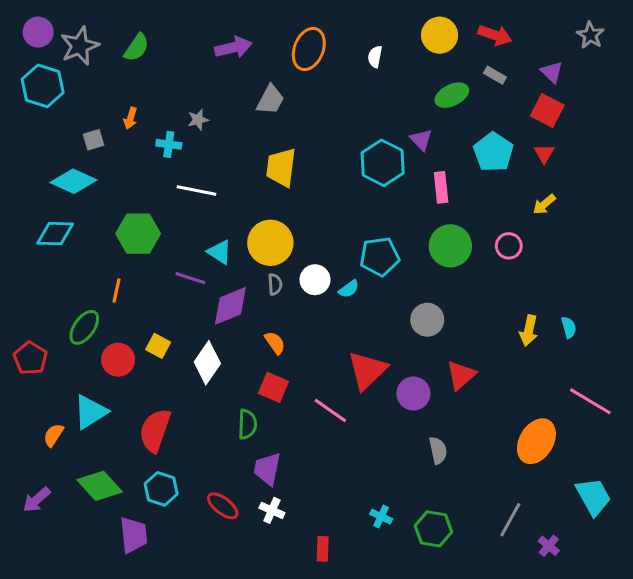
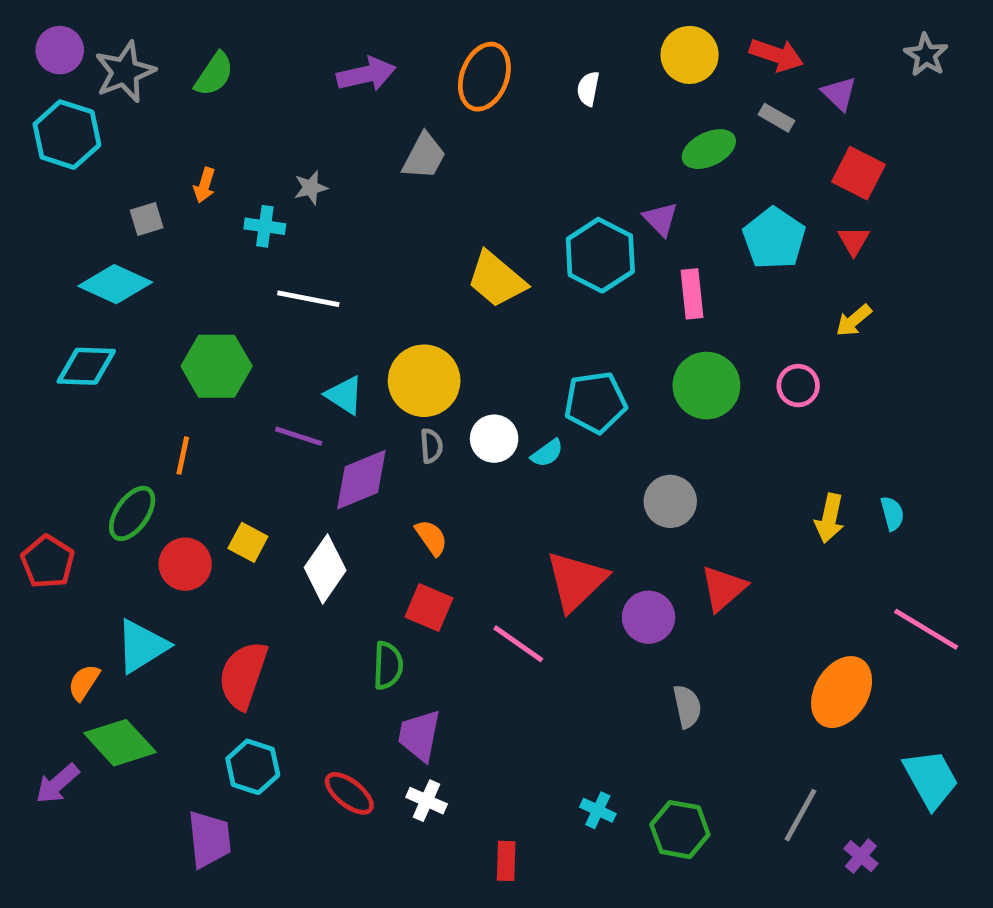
purple triangle: (552, 72) -> (839, 94), moved
yellow trapezoid: (281, 167) -> (496, 279), moved, turned -57
green diamond: (100, 486) -> (120, 743), moved

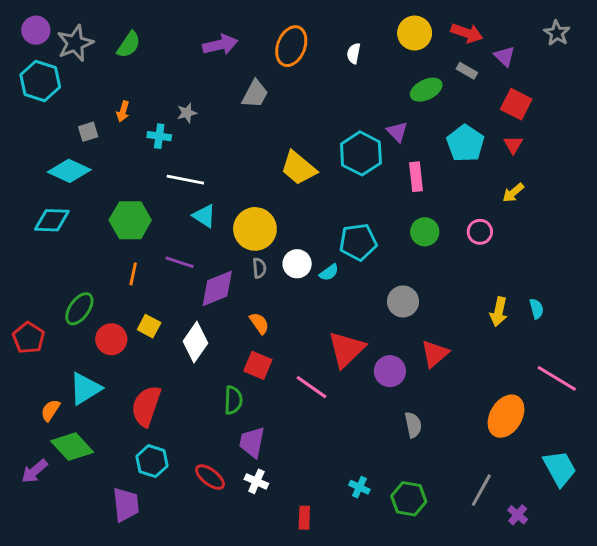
green circle: (706, 386) -> (425, 232), size x0.7
cyan triangle: (344, 395) -> (204, 216), moved
orange line: (183, 456) -> (133, 274), moved

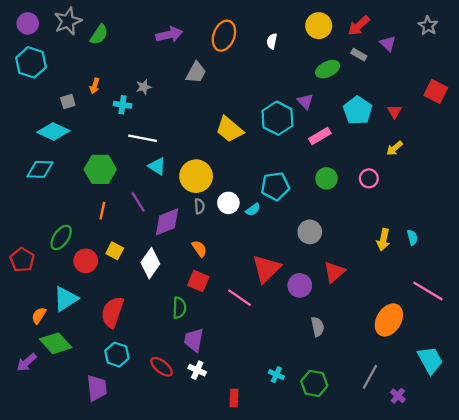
red arrow: (467, 33) -> (359, 26), turned 120
gray star: (75, 43) -> (68, 21), moved
red square: (516, 104) -> (436, 91), moved
pink rectangle: (416, 177) -> (320, 136), turned 65
purple line: (180, 262) -> (138, 202), turned 40

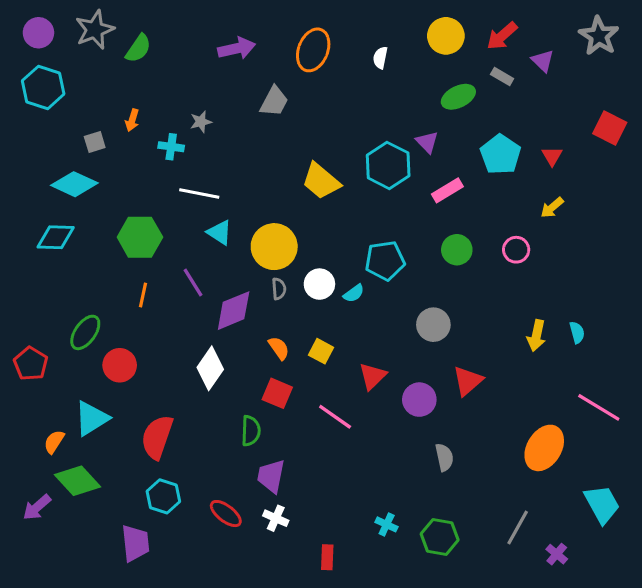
gray star: (428, 26) -> (599, 36), size x1.4
yellow square: (115, 251) -> (321, 351), moved
red triangle: (266, 269) -> (373, 376), size x0.7

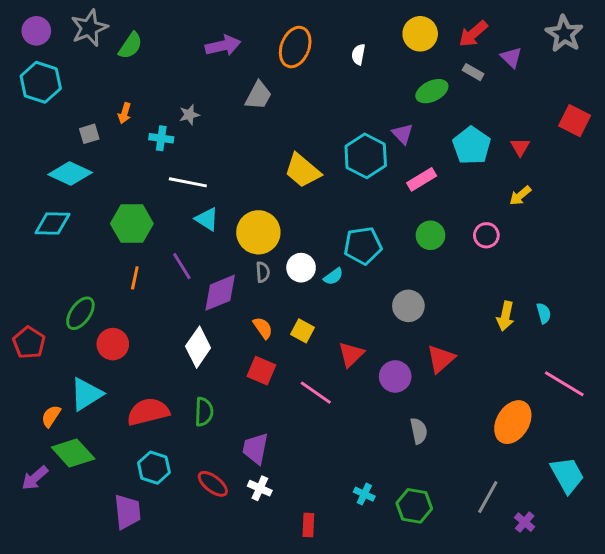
green semicircle: (251, 431) -> (204, 412), moved
red semicircle: (157, 437) -> (148, 412), turned 57

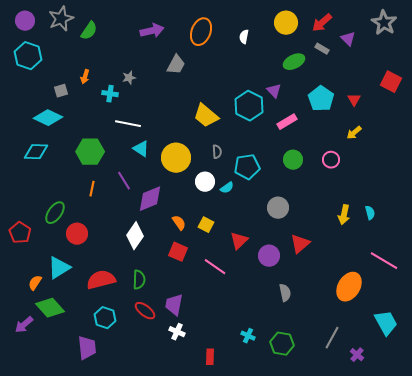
gray semicircle: (263, 272) -> (217, 152), moved
red ellipse: (213, 484) -> (145, 311), moved

